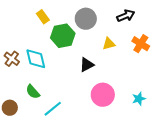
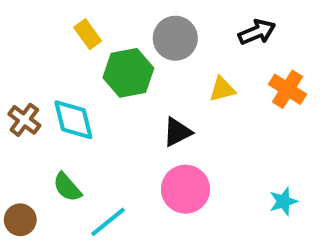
pink circle: (103, 95) -> (185, 189), moved

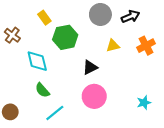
gray circle: (175, 38) -> (100, 14), moved
orange cross: (288, 89) -> (146, 46), turned 30
brown cross: (24, 120) -> (12, 35), moved
green semicircle: (67, 187) -> (42, 90), moved

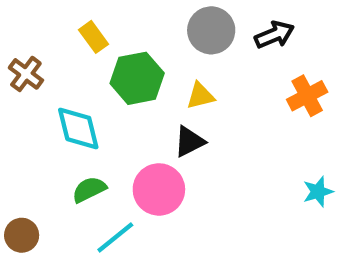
yellow triangle: (113, 46) -> (200, 96), moved
green semicircle: (42, 90) -> (89, 189), turned 105
pink circle: (94, 96) -> (159, 189), moved
cyan star: (144, 103) -> (318, 192), moved

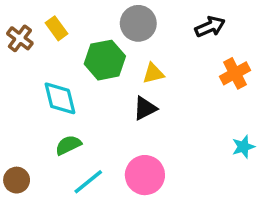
gray circle: (211, 30) -> (138, 23), moved
yellow rectangle: (94, 37) -> (57, 28), moved
brown cross: (26, 74) -> (20, 38), moved
pink circle: (159, 189) -> (145, 175), moved

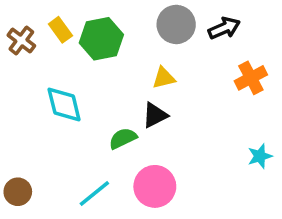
gray circle: (138, 23) -> (176, 24), moved
green hexagon: (105, 60) -> (101, 39), moved
green semicircle: (68, 145) -> (123, 138), moved

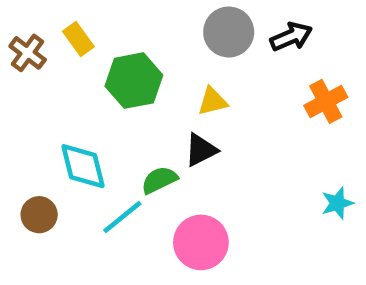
green hexagon: (101, 39) -> (134, 81), moved
cyan diamond: (64, 105) -> (83, 166), moved
brown circle: (18, 192) -> (39, 215), moved
cyan line: (94, 194) -> (122, 217), moved

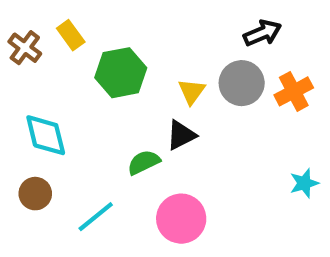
gray circle: (229, 32) -> (242, 83), moved
yellow triangle: (213, 101) -> (192, 91), turned -40
cyan diamond: (83, 166) -> (46, 135), moved
cyan line: (122, 217) -> (96, 217), moved

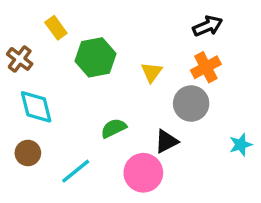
brown cross: (25, 48) -> (20, 59), moved
gray circle: (242, 83) -> (191, 104), moved
orange cross: (294, 91) -> (206, 67), moved
black triangle: (181, 135) -> (166, 141), moved

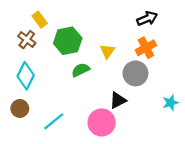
brown cross: (20, 59) -> (27, 40), moved
cyan diamond: (36, 107) -> (26, 76), turned 40
green semicircle: (114, 128) -> (81, 70), moved

